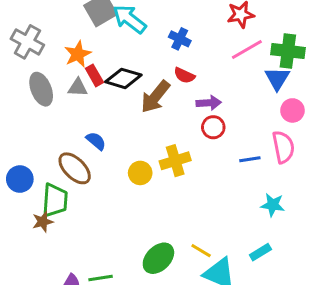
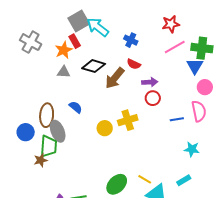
red rectangle: (94, 75) -> (75, 41), moved
gray ellipse: (41, 89) -> (58, 131), moved
brown ellipse: (75, 168) -> (47, 115), moved, turned 50

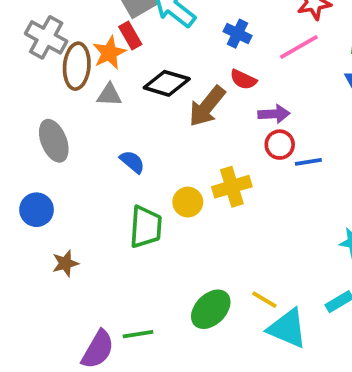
pink line: (175, 47) -> (299, 47), moved
brown ellipse: (47, 115) -> (77, 66), moved
blue line: (177, 119) -> (308, 162), moved
gray ellipse: (58, 131) -> (54, 141), moved
green trapezoid: (49, 146) -> (146, 227), moved

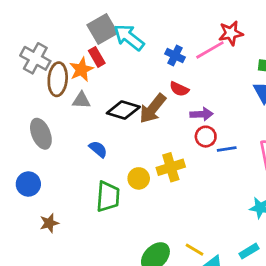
pink line: (299, 47) -> (210, 50), moved
black diamond: (167, 83) -> (123, 110), moved

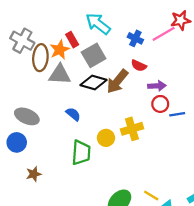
gray square: (102, 29) -> (94, 55), moved
gray triangle: (81, 100) -> (60, 75), size x1.5
gray ellipse: (41, 134) -> (27, 116), moved, turned -45

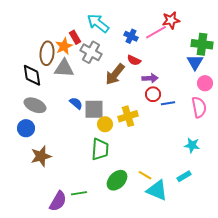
gray cross: (22, 41) -> (91, 52), moved
gray square: (94, 55) -> (94, 109), moved, turned 30
black diamond: (94, 82) -> (32, 75), moved, turned 65
green trapezoid: (81, 153) -> (100, 149), moved
brown star: (34, 174) -> (41, 156), size x1.5

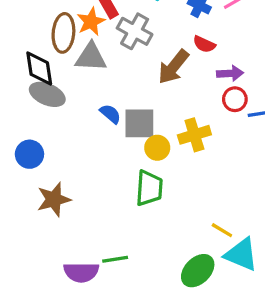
gray ellipse: (35, 105) -> (47, 94), moved
green ellipse: (117, 180) -> (198, 271), moved
purple semicircle: (58, 201) -> (81, 272), turned 60

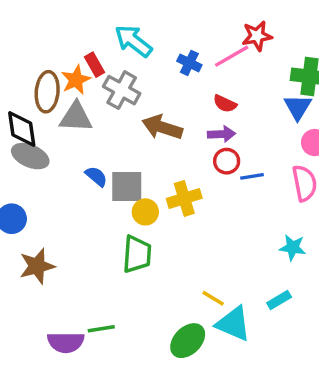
red semicircle: (204, 44) -> (225, 104), moved
brown arrow: (173, 67) -> (162, 127), turned 69

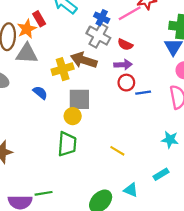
gray cross: (122, 90) -> (98, 36), moved
gray square: (127, 187) -> (79, 99), moved
yellow cross: (184, 198) -> (63, 69), moved
yellow line: (213, 298) -> (117, 151), moved
cyan triangle: (233, 324) -> (131, 190), size x0.6

